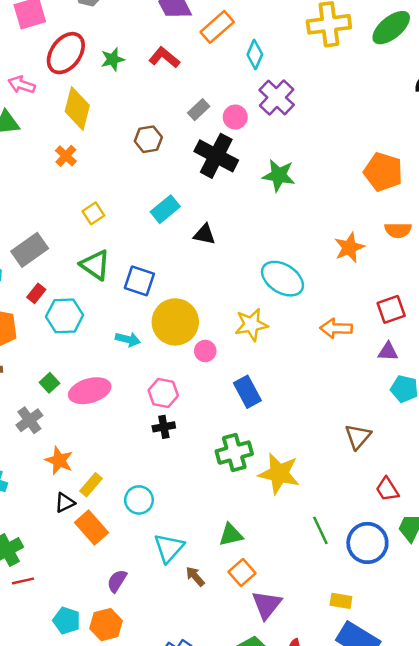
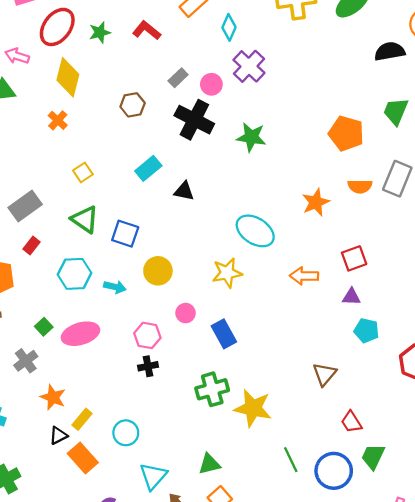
cyan hexagon: (65, 316) -> (74, 274), moved
yellow circle: (175, 322) -> (158, 271), size x0.7
pink circle: (205, 351) -> (186, 313), moved

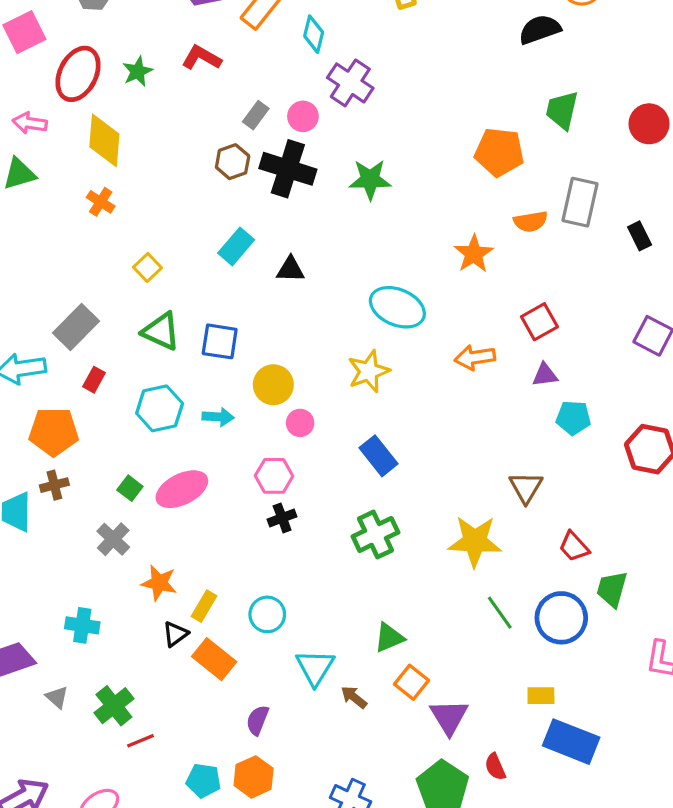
brown hexagon: (133, 105) -> (233, 162), moved
pink circle: (186, 313) -> (300, 423), moved
yellow star: (253, 408) -> (475, 541), moved

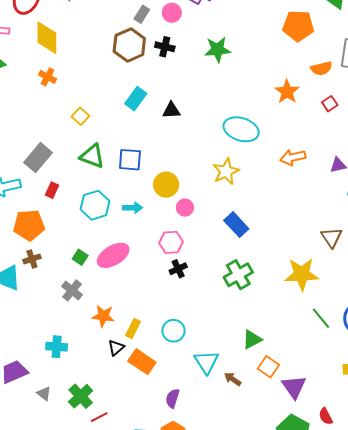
brown hexagon: (233, 162) -> (129, 45), size x1.5
black cross: (288, 169) -> (165, 47), size x0.6
red square: (539, 322) -> (330, 104), moved, size x0.7

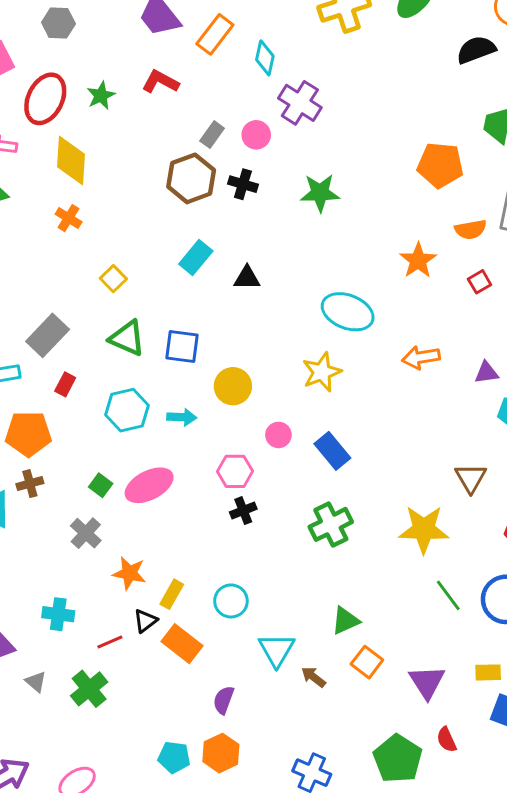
pink circle: (185, 208) -> (278, 435), moved
purple triangle: (294, 387) -> (427, 682), moved
red line: (99, 417) -> (110, 642), moved

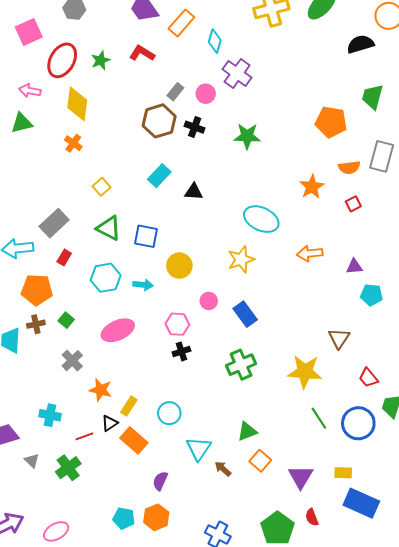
green square: (101, 485) -> (66, 320), moved

